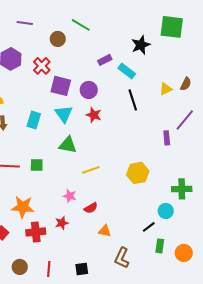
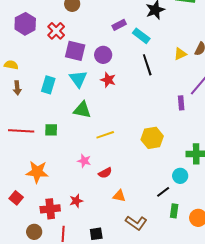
red star: (62, 223) -> (76, 201), moved
red cross: (36, 232) -> (50, 209), moved
brown L-shape: (122, 258) -> (136, 223), turned -80

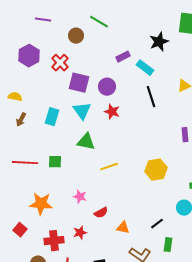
brown arrow: (17, 88) -> (21, 120), turned 32
pink star: (84, 161) -> (80, 197), moved
red semicircle: (105, 173) -> (101, 213), moved
black line: (163, 192) -> (157, 224), moved
green rectangle: (174, 211) -> (168, 245), moved

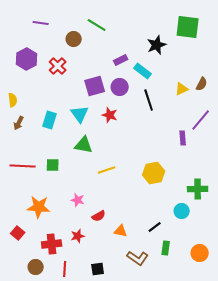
purple square: (79, 83) -> (95, 86), moved, turned -30
purple circle: (107, 87) -> (120, 87), moved
yellow semicircle: (15, 97) -> (13, 100), turned 72

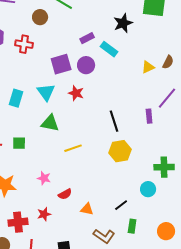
red cross: (58, 66) -> (24, 44), turned -36
black line: (149, 100) -> (114, 121), moved

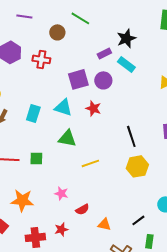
black star: (123, 23) -> (126, 38), moved
cyan triangle: (46, 92) -> (63, 107), turned -36

